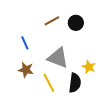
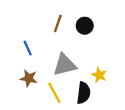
brown line: (52, 21) -> (58, 23), turned -42
gray triangle: (58, 58) -> (65, 65), turned -35

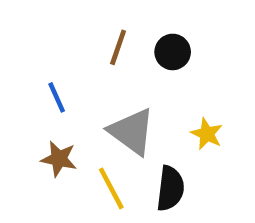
gray triangle: (65, 65) -> (132, 132), turned 50
yellow star: (99, 75) -> (207, 134), moved

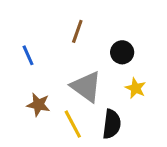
black circle: (173, 52) -> (122, 52), moved
blue line: (57, 97) -> (28, 55), moved

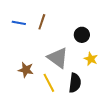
brown line: (77, 31) -> (42, 22), moved
blue line: (28, 55) -> (19, 23), moved, turned -56

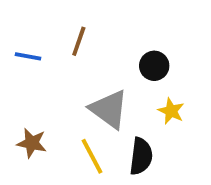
blue line: (19, 23) -> (28, 56), moved
brown star: (26, 70) -> (32, 143), moved

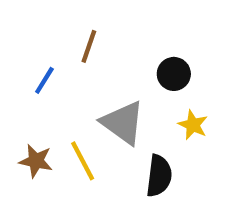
blue line: (28, 56) -> (44, 80), moved, turned -68
yellow line: (92, 156) -> (83, 161), moved

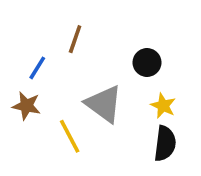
brown star: (36, 161) -> (26, 106), moved
black semicircle: (159, 176) -> (165, 143), moved

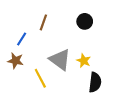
black circle: (147, 63) -> (85, 21), moved
yellow star: (163, 106) -> (84, 61), moved

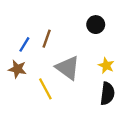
brown line: (43, 22) -> (47, 39), moved
yellow star: (84, 61) -> (106, 65), moved

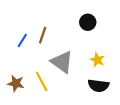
brown star: (17, 69) -> (16, 83), moved
black semicircle: (107, 94) -> (98, 86), turned 90

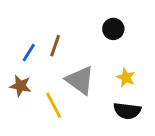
brown star: (16, 83) -> (20, 86), moved

